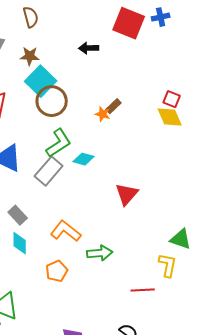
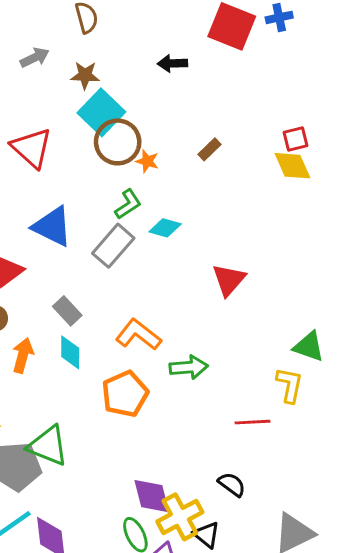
red square: (172, 99) -> (295, 139), turned -36
orange star: (103, 114) -> (147, 161), moved
green L-shape: (59, 143) -> (128, 204), size x0.7
orange pentagon: (57, 271) -> (125, 394), size x1.4

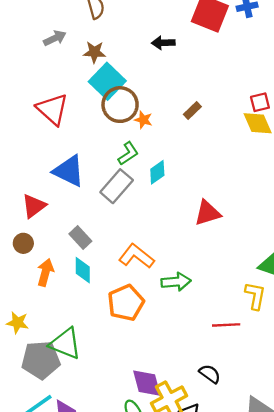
cyan diamond: (165, 228) -> (157, 172), turned -50
red triangle: (229, 280) -> (207, 213), turned 32

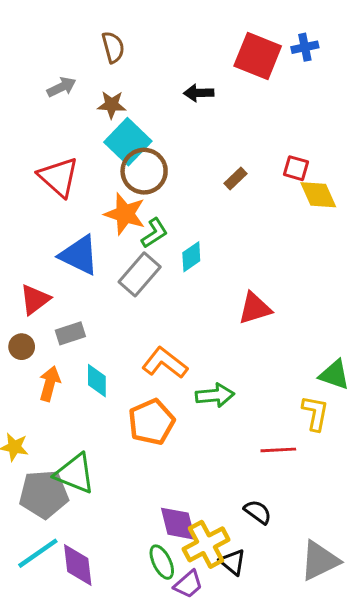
red square: (260, 102) -> (296, 168), moved, turned 30
orange star: (143, 120) -> (125, 214), moved, size x1.8
gray rectangle: (80, 237) -> (70, 333), moved, turned -65

